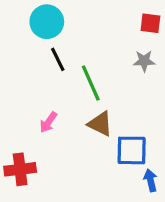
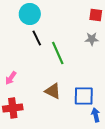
pink arrow: (48, 122) -> (11, 78), moved
brown triangle: (100, 124) -> (53, 91), moved

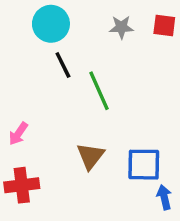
gray star: (92, 39) -> (121, 27), moved
brown triangle: (53, 91) -> (90, 156), turned 42

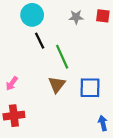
brown triangle: (90, 156) -> (57, 85), moved
blue square: (144, 165) -> (90, 88), moved

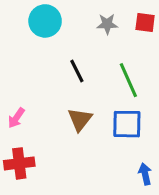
black line: (40, 41) -> (77, 71), moved
green line: (62, 57) -> (128, 80), moved

